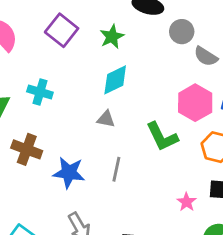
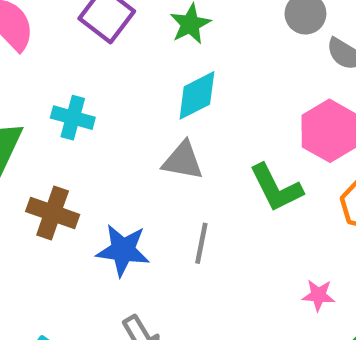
gray triangle: (106, 119) -> (183, 161), size x1.4
pink star: (187, 202) -> (318, 295), turned -30

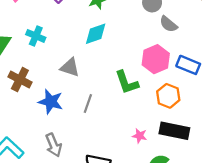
gray triangle: (183, 161) -> (70, 67), moved

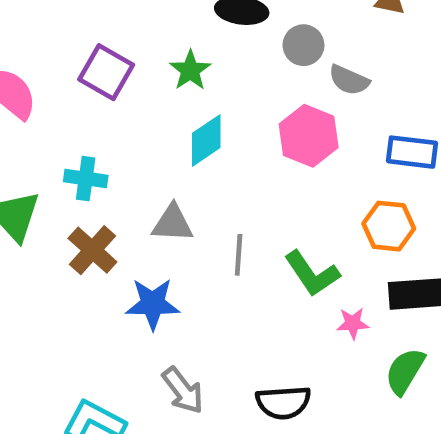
pink hexagon: (156, 59) -> (309, 136), moved
brown cross: (20, 79) -> (92, 250), moved, turned 30
green L-shape: (127, 82) -> (312, 274), moved
gray line: (88, 104) -> (239, 255), moved

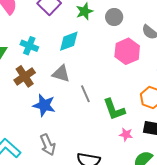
gray circle: (303, 45) -> (114, 17), moved
cyan diamond: (206, 140) -> (69, 41), moved
gray line: (239, 255) -> (85, 94), turned -42

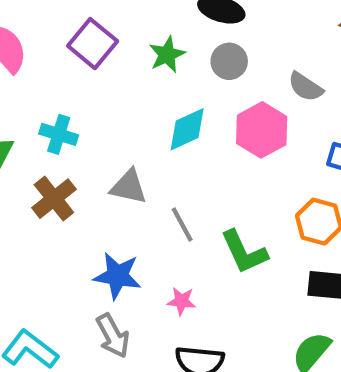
cyan diamond: (69, 41) -> (187, 129), moved
blue star: (44, 105) -> (118, 276), moved
pink star: (126, 134) -> (181, 301), moved

